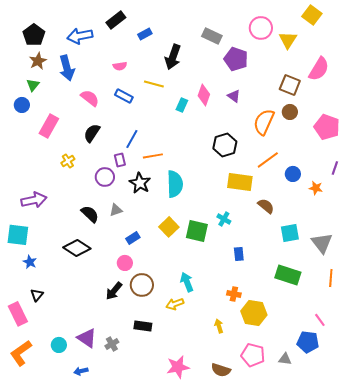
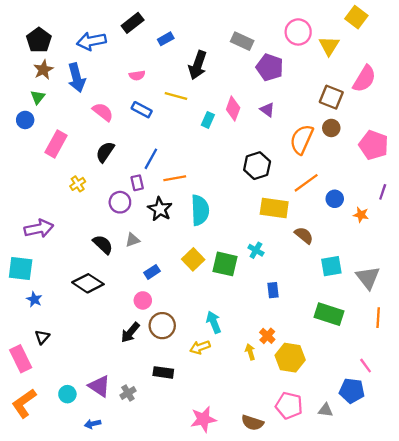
orange cross: (234, 294) -> (267, 336), turned 32
yellow arrow: (219, 326) -> (250, 352), moved

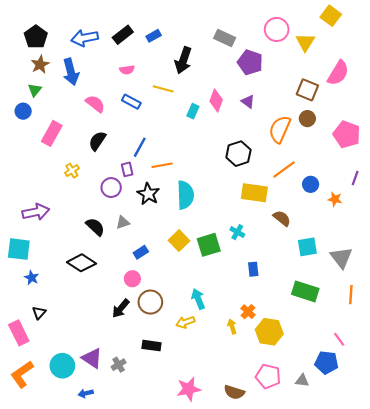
black rectangle: (133, 23) -> (123, 35), moved
green square: (225, 264) -> (209, 245), turned -30
cyan circle: (67, 394) -> (62, 366), size x1.5

